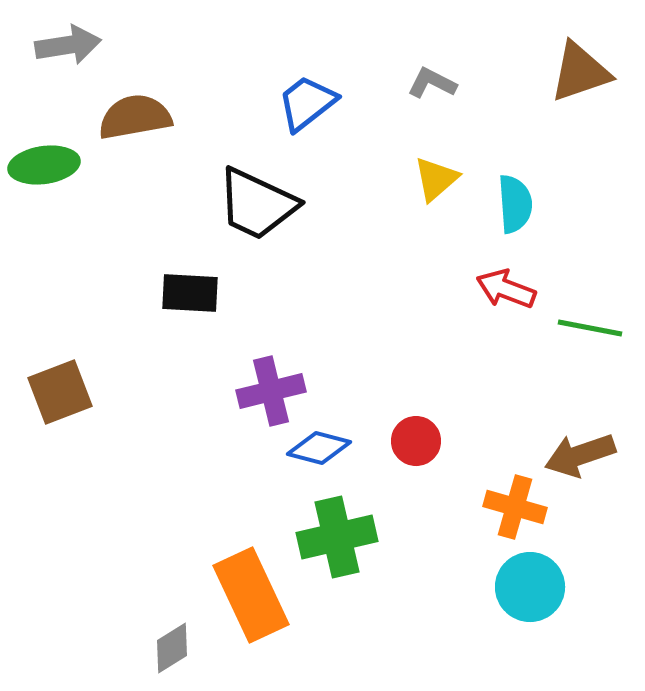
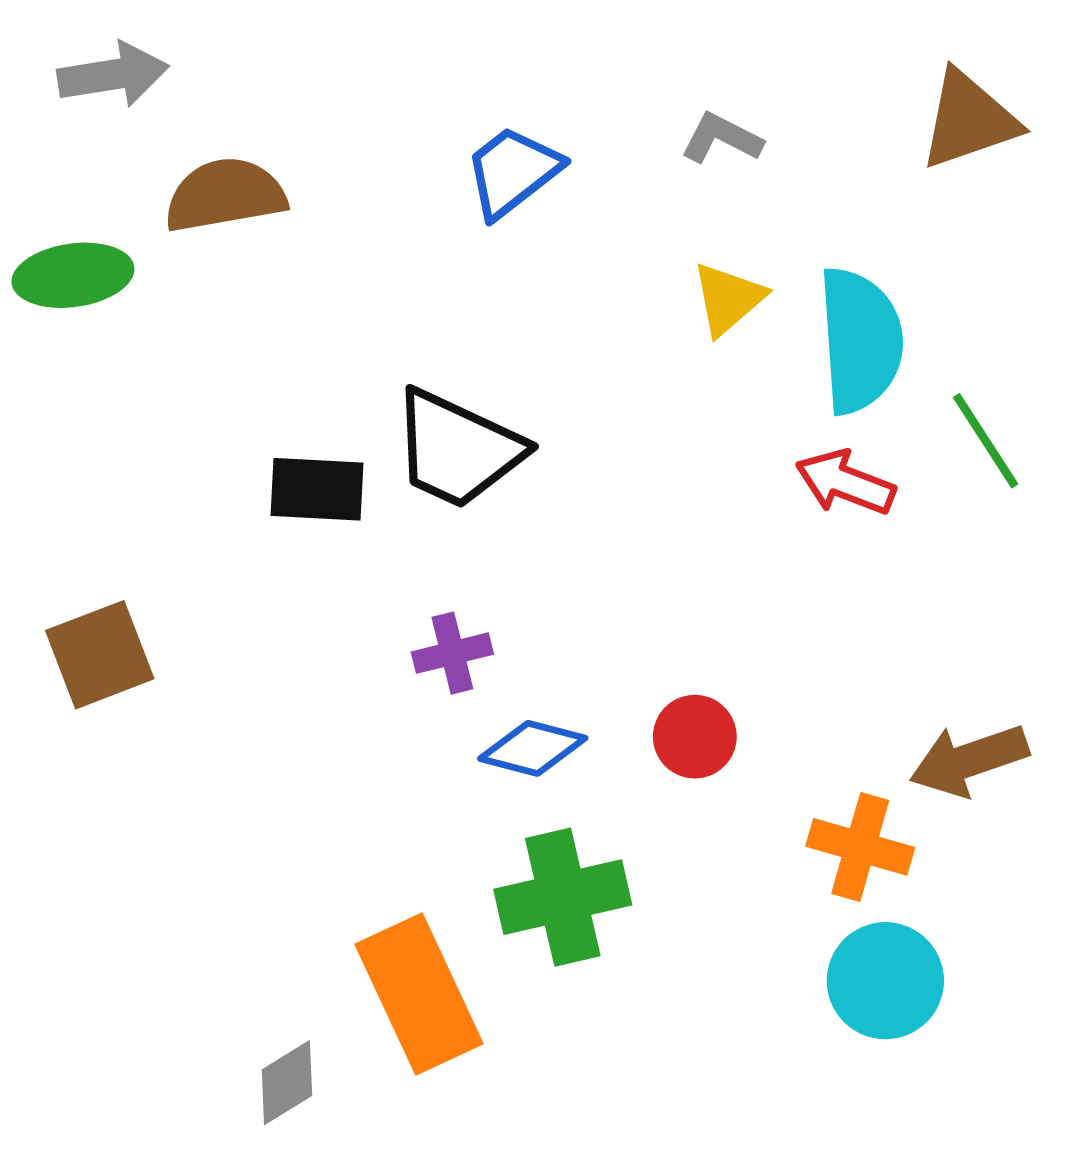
black trapezoid: (257, 204) -> (457, 449), moved
cyan semicircle: (515, 204) -> (860, 340), size x1.5
green line: (590, 328) -> (986, 441), moved, turned 46
purple cross: (271, 391) -> (452, 653), size x0.7

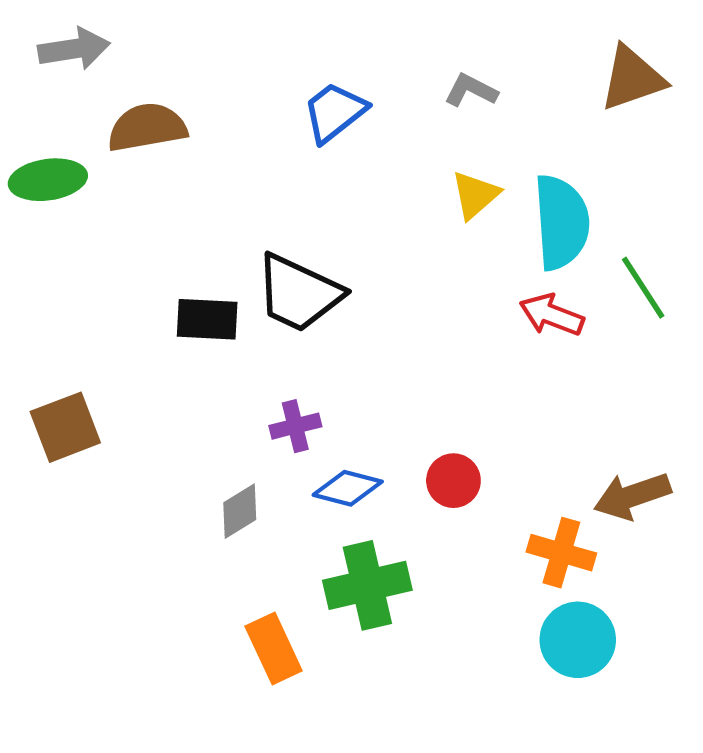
orange rectangle: (419, 994) -> (274, 649), size x0.7
gray diamond: (287, 1083) -> (240, 511), moved

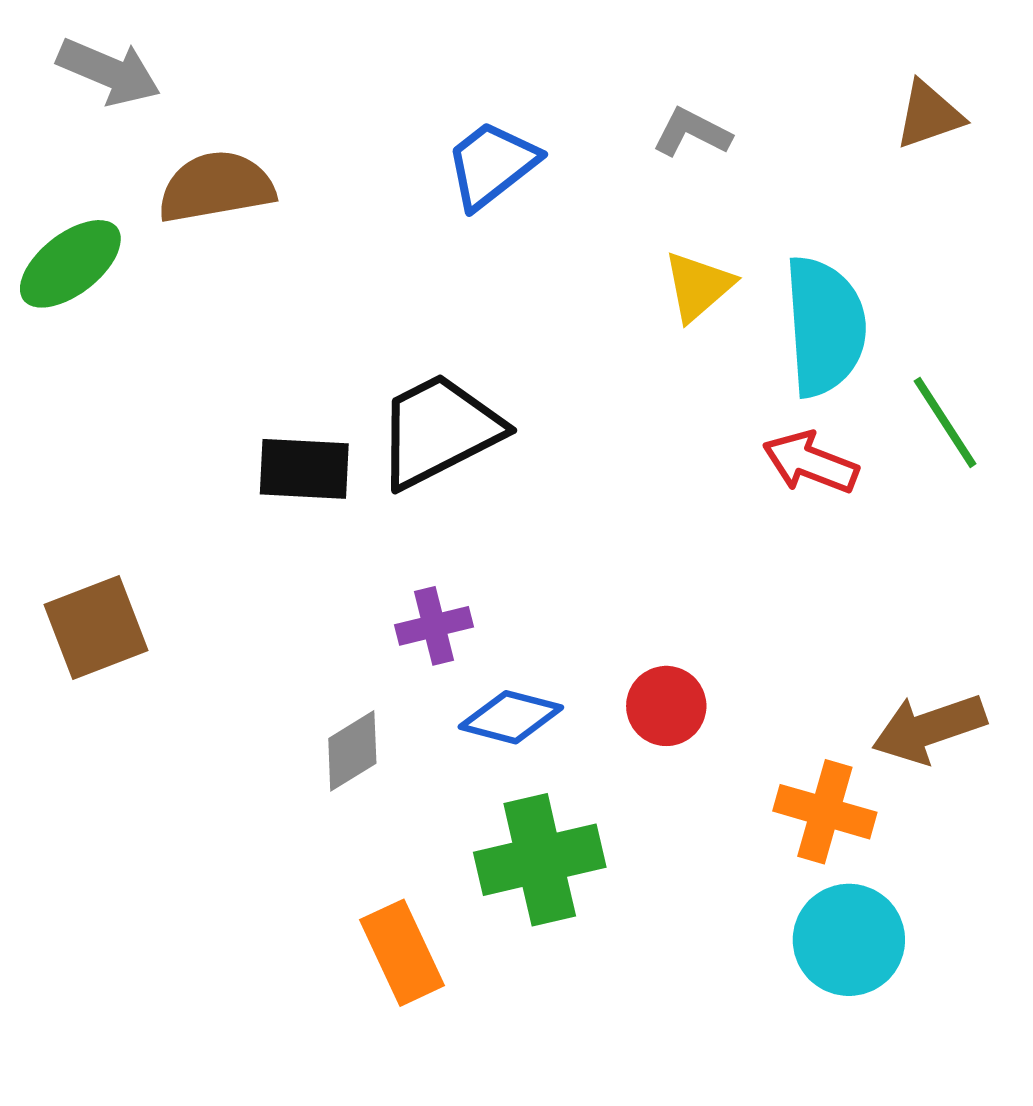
gray arrow: (74, 49) -> (109, 72), turned 32
brown triangle: (632, 78) -> (929, 115), size x0.7
green ellipse: (48, 180) -> (70, 264), turned -30
black trapezoid: (299, 293) -> (439, 430), turned 128

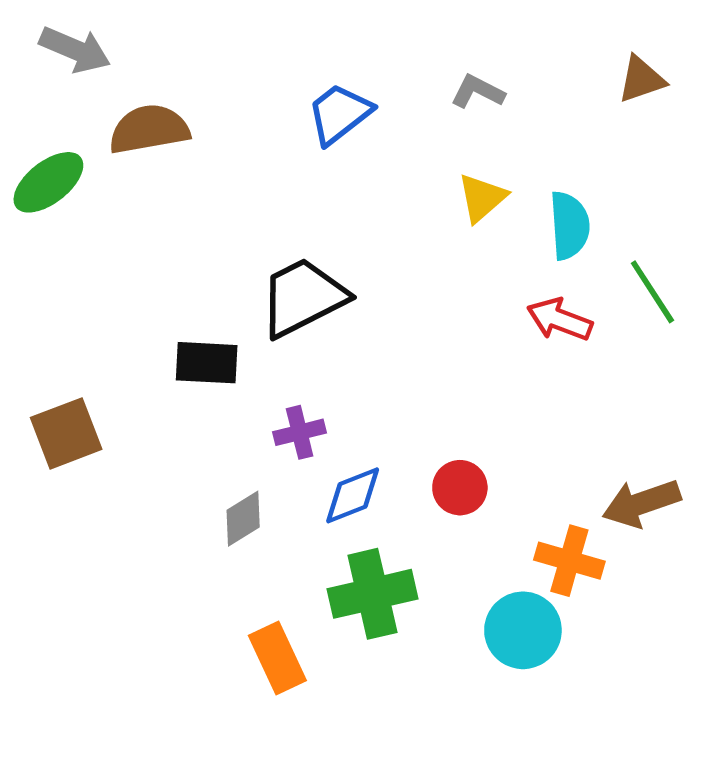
cyan semicircle: (825, 326) -> (569, 225), size x0.7
black rectangle: (304, 469) -> (207, 363), moved
blue diamond: (511, 717) -> (353, 495), turned -36
cyan circle: (849, 940) -> (523, 630), moved

